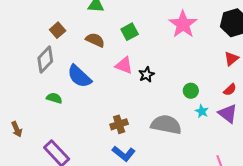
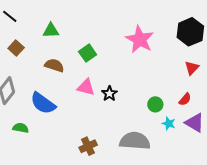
brown square: (58, 30) -> (16, 48), moved
red semicircle: (230, 90) -> (185, 99), moved

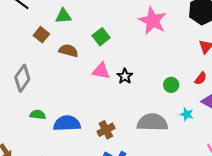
brown square: (16, 48) -> (41, 35), moved
blue semicircle: (43, 103) -> (67, 123), moved, turned 144
cyan star: (169, 124) -> (187, 114), moved

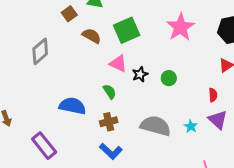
green square: (101, 37) -> (127, 30), size x1.5
red semicircle: (201, 78) -> (213, 95), turned -56
green circle: (171, 85) -> (169, 78), moved
green semicircle: (38, 115) -> (110, 92), moved, turned 35

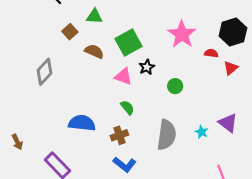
black star: (140, 74) -> (147, 67), moved
green semicircle: (110, 92) -> (127, 108), moved
red semicircle: (213, 95) -> (211, 53), moved, turned -72
gray semicircle: (156, 126) -> (166, 135), turned 88

